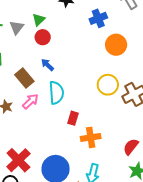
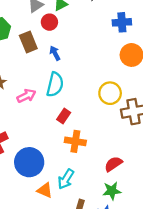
red circle: (43, 37) -> (49, 22), moved
brown rectangle: (24, 78) -> (28, 42), moved
pink arrow: (31, 101) -> (26, 96), moved

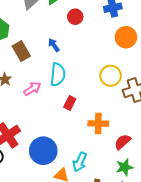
red circle: (49, 22) -> (75, 17), moved
brown rectangle: (28, 42) -> (21, 51), moved
orange cross: (75, 141) -> (98, 123), moved

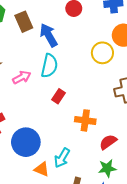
blue arrow: (54, 45) -> (49, 35), size x1.6
brown rectangle: (21, 51) -> (24, 22), moved
yellow circle: (111, 76) -> (102, 53), moved

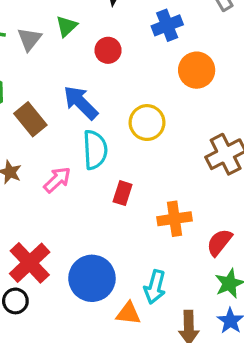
brown rectangle: (24, 22) -> (30, 119), moved
yellow circle: (102, 53) -> (147, 123), moved

